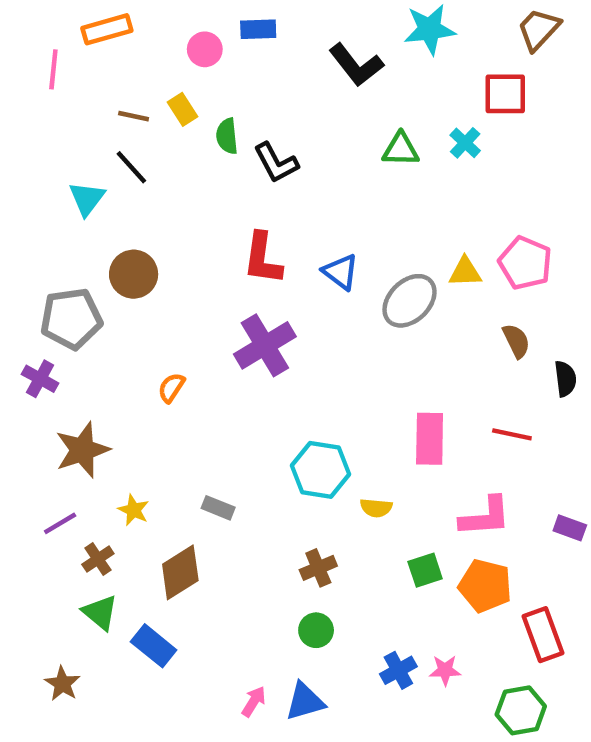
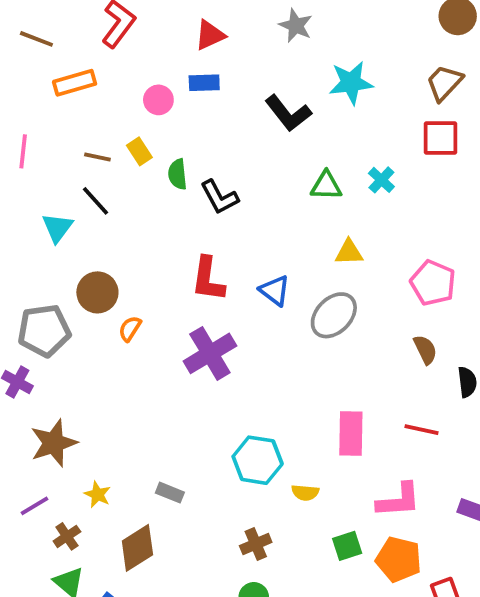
pink line: (53, 69) -> (23, 151), moved
red square: (505, 94) -> (441, 138), moved
yellow triangle: (465, 272) -> (349, 252), moved
orange semicircle: (171, 388) -> (130, 329), moved

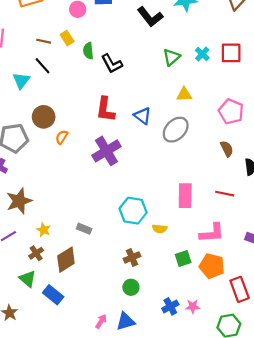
red square: (441, 138) -> (231, 53), moved
green triangle: (326, 186) -> (171, 57), turned -42
brown cross: (67, 536) -> (36, 253), moved

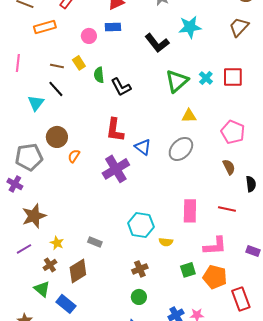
green triangle: (171, 57) -> (177, 81), size x1.4
blue triangle: (143, 116) -> (143, 147), moved

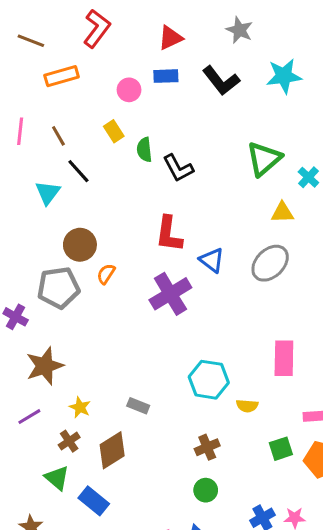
black L-shape: (157, 43) -> (221, 81), moved
brown line: (57, 66) -> (58, 136), moved, turned 48
cyan cross: (206, 78) -> (308, 177), moved
gray pentagon: (29, 157) -> (58, 288), moved

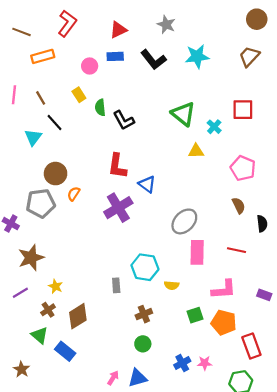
green triangle: (264, 159) -> (183, 114), turned -40
gray ellipse: (270, 263) -> (184, 221), moved
gray rectangle: (138, 406) -> (116, 285), moved, turned 64

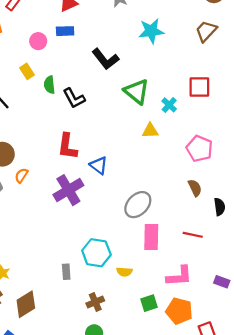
black L-shape: (153, 60) -> (105, 59), moved

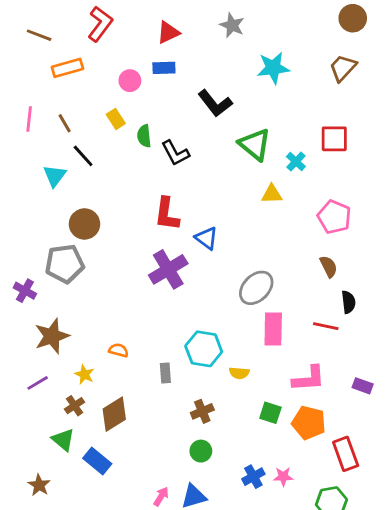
orange semicircle: (21, 175) -> (119, 350), moved, turned 72
black semicircle: (220, 207) -> (348, 302), moved
green square: (149, 303) -> (270, 413), turned 36

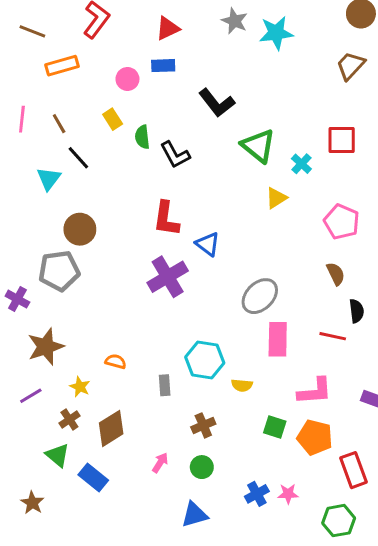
cyan star: (273, 68) -> (276, 33), moved
yellow triangle: (272, 194) -> (276, 198), turned -30
pink arrow: (161, 496) -> (160, 463), moved

